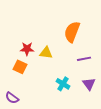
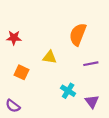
red star: (27, 49) -> (14, 38), moved
purple triangle: (89, 84) -> (92, 102), moved

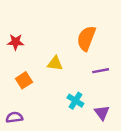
orange square: (21, 72) -> (24, 80), turned 32
purple semicircle: (13, 106) -> (14, 117), turned 136

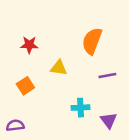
red star: (16, 42) -> (29, 45), moved
cyan cross: (75, 101) -> (81, 108), turned -35

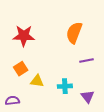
red star: (29, 45) -> (24, 36), size x1.5
yellow triangle: (59, 68) -> (37, 81), moved

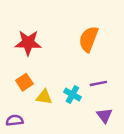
purple line: (87, 60) -> (98, 83), moved
cyan cross: (65, 86) -> (72, 95), moved, turned 32

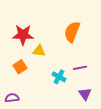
yellow triangle: (44, 97) -> (39, 51), moved

